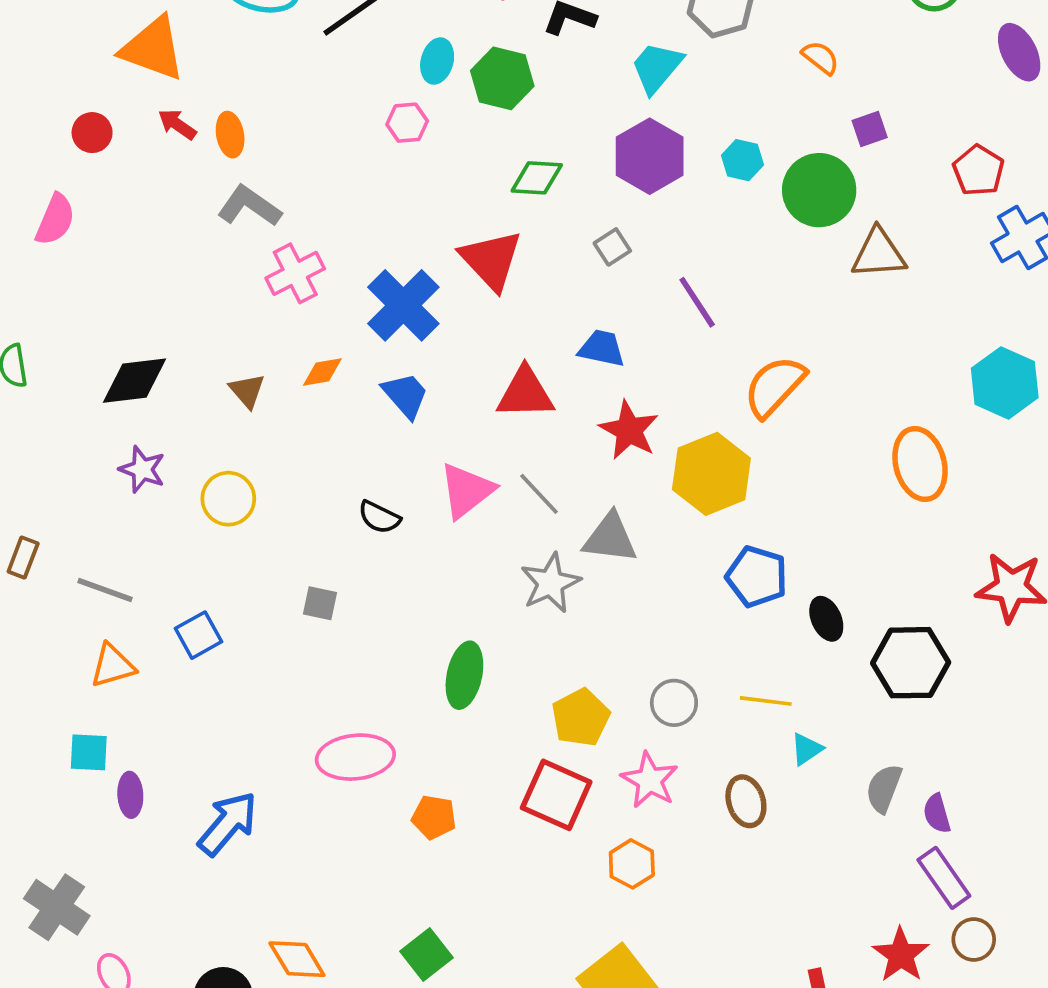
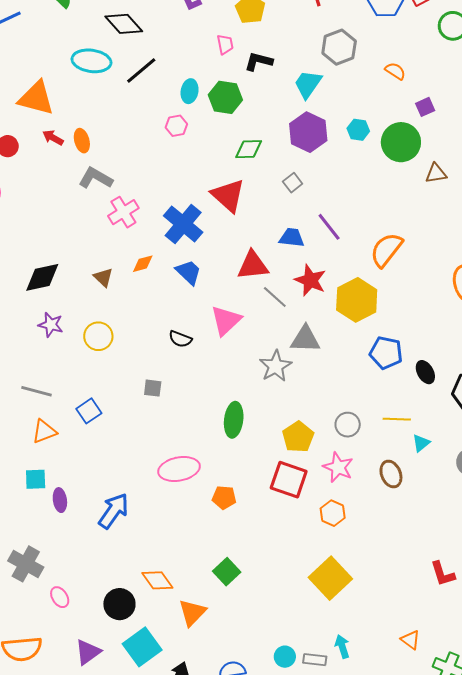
brown triangle: (879, 253) -> (436, 173), size x0.7
purple line: (697, 302) -> (329, 227), moved
gray line: (539, 494) -> (275, 297), moved

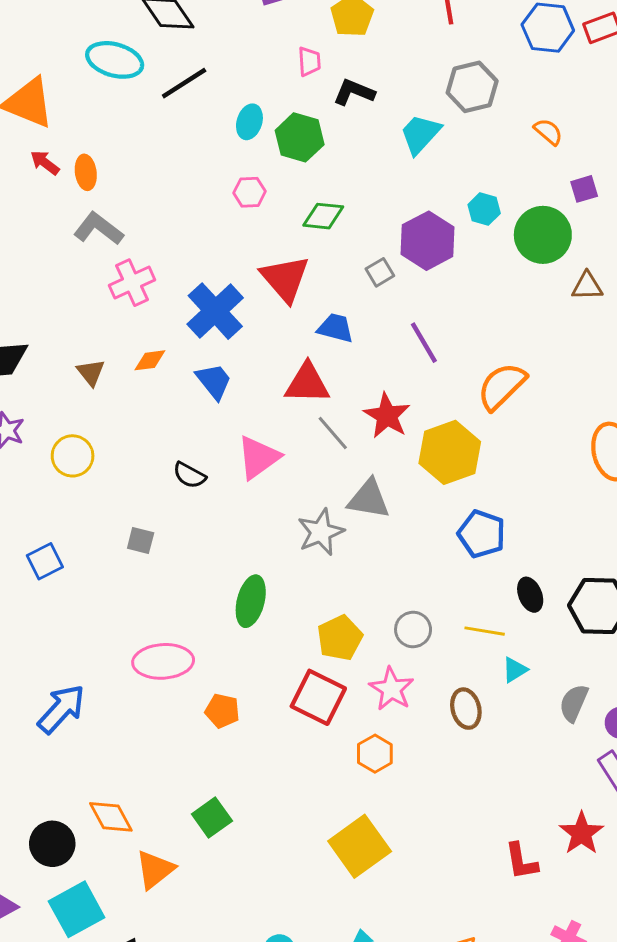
pink hexagon: (176, 126) -> (250, 192), moved
purple hexagon: (308, 132) -> (428, 241), moved
blue trapezoid: (292, 238) -> (335, 328), moved
black ellipse: (425, 372) -> (530, 595), moved

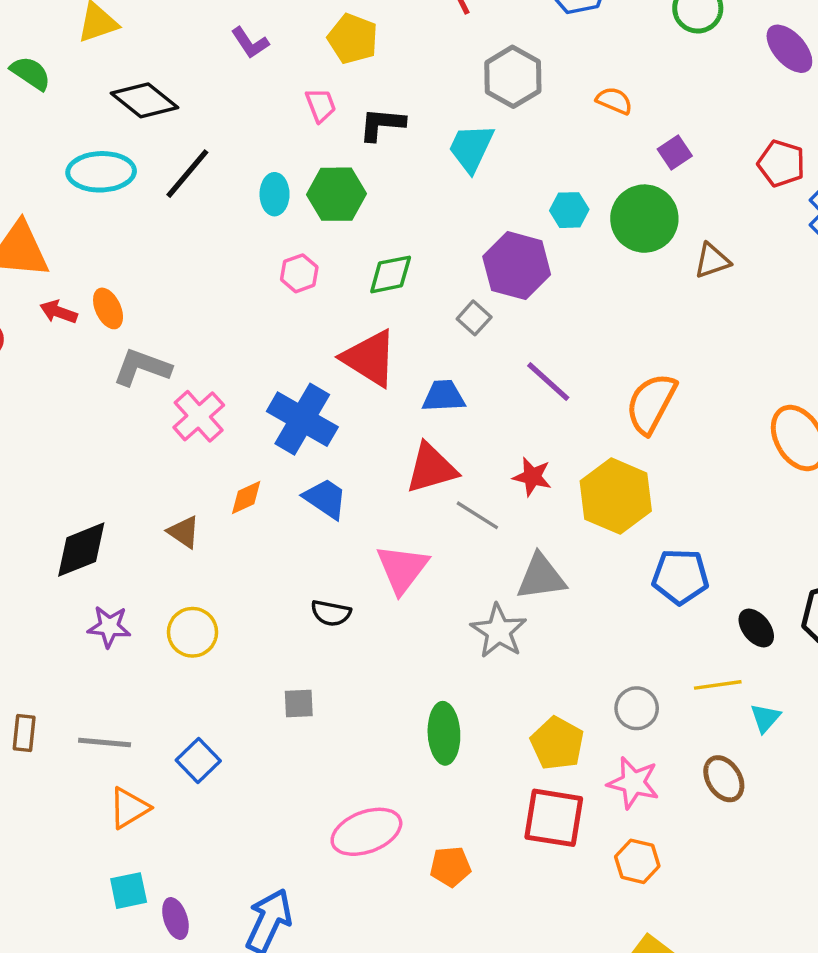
red star: (387, 416) -> (532, 477), size x0.7

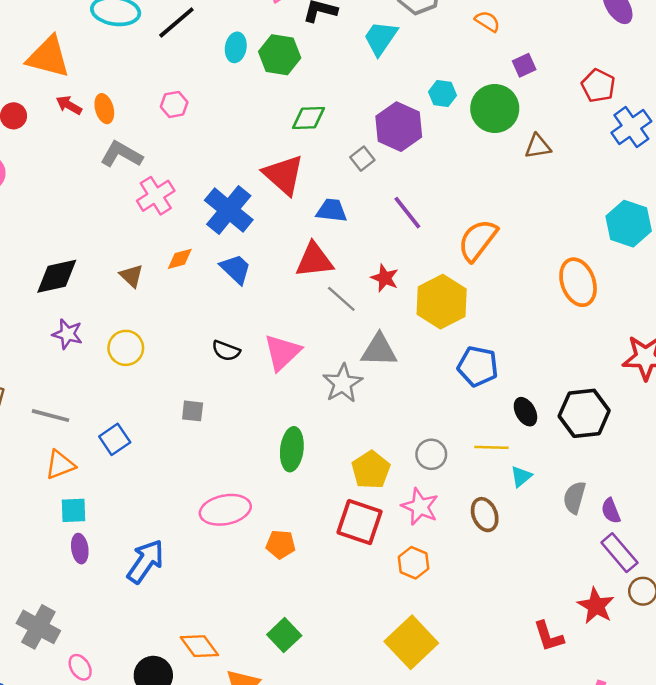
pink hexagon: (299, 273) -> (174, 104), moved
pink triangle: (402, 569) -> (282, 352), moved
cyan square: (129, 891) -> (73, 510), moved

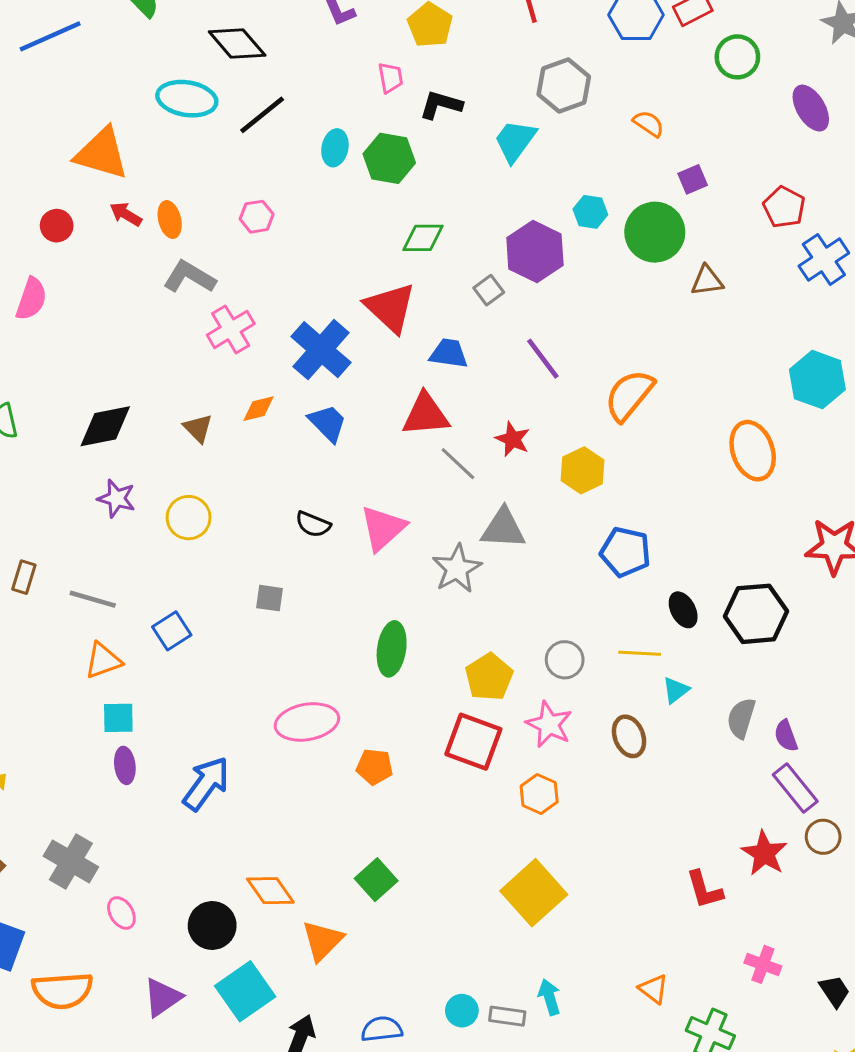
yellow hexagon: (442, 302) -> (583, 470), size x0.7

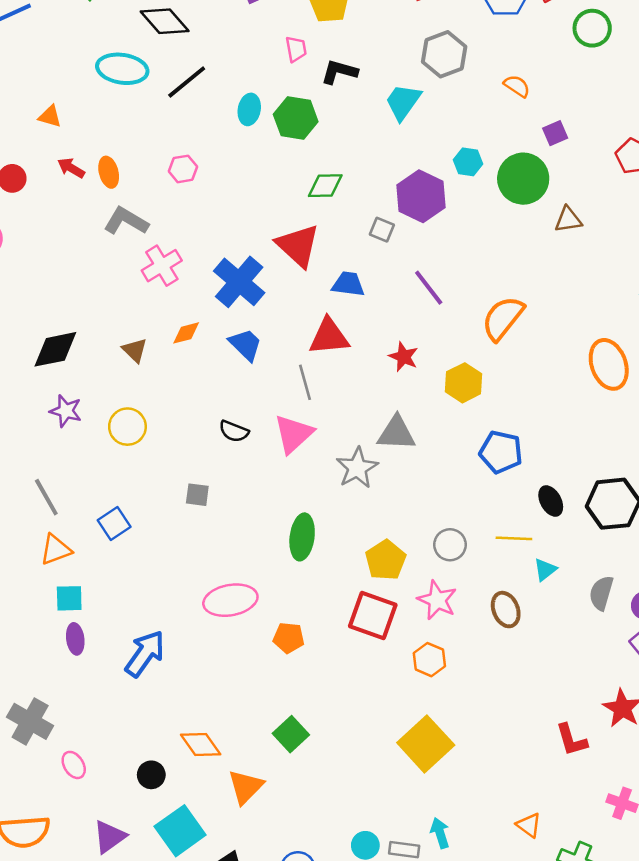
orange triangle: (102, 153) -> (50, 116), size x0.5
gray square: (489, 290) -> (382, 230), turned -30
gray line: (458, 464) -> (305, 382), moved, turned 32
gray line: (93, 599) -> (46, 497), turned 45
black circle: (212, 925) -> (151, 775), size x0.7

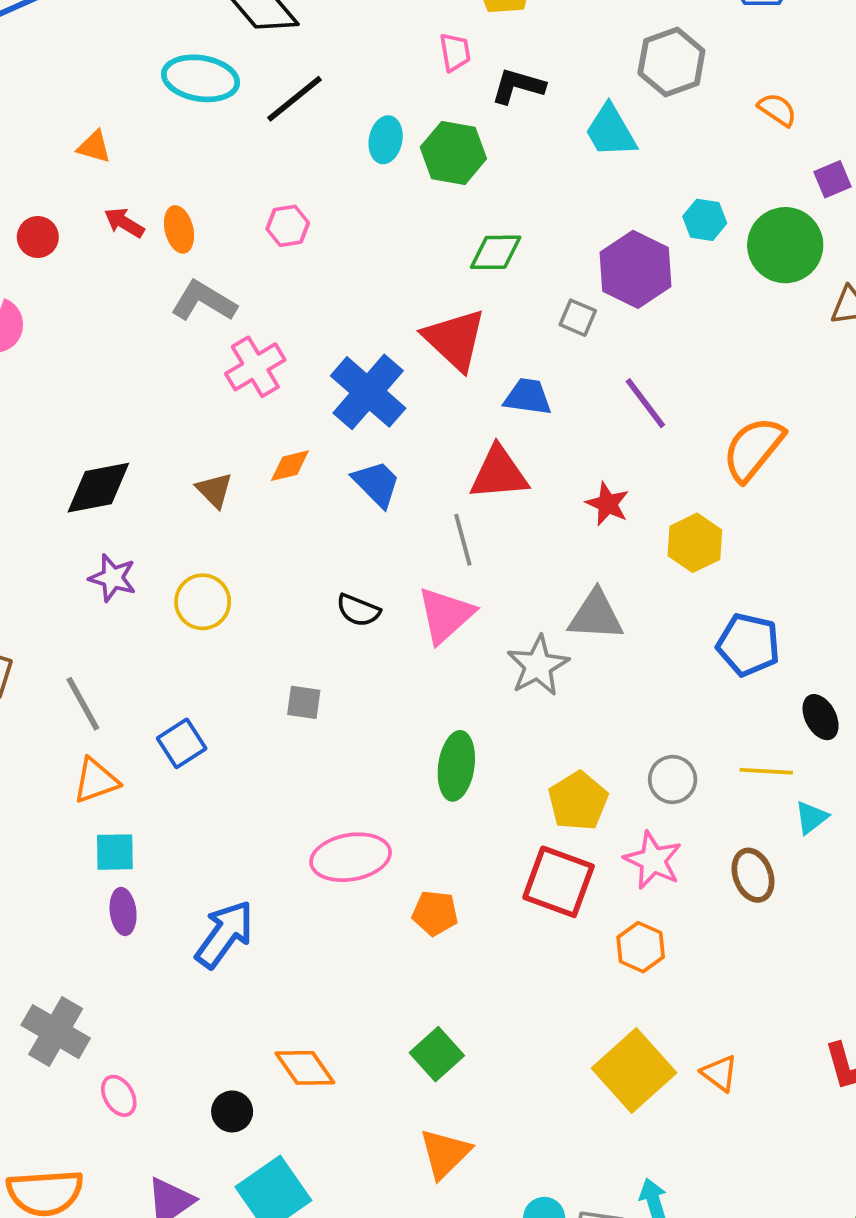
cyan trapezoid: (403, 102) -> (611, 131), turned -66
orange triangle: (246, 787) -> (445, 1153), moved
orange triangle: (529, 825) -> (719, 1073), moved

